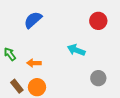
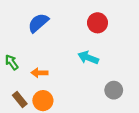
red circle: (98, 21) -> (97, 23), moved

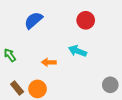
orange arrow: (39, 73) -> (49, 62), moved
gray circle: (114, 90) -> (110, 85), moved

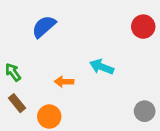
red circle: (86, 20) -> (143, 27), moved
brown rectangle: (17, 88) -> (17, 103), moved

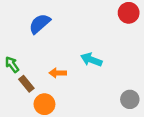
red circle: (143, 27) -> (129, 13), moved
brown rectangle: (17, 103) -> (26, 84), moved

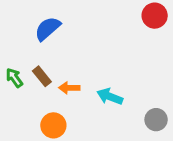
cyan arrow: (91, 60) -> (110, 97), moved
brown rectangle: (26, 84) -> (42, 76), moved

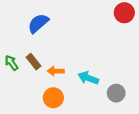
gray circle: (156, 120) -> (116, 93), moved
orange circle: (53, 125) -> (53, 98), moved

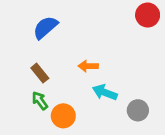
green arrow: (11, 63) -> (40, 101), moved
orange arrow: (56, 71) -> (88, 66), moved

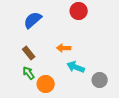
red circle: (148, 15) -> (79, 11), moved

